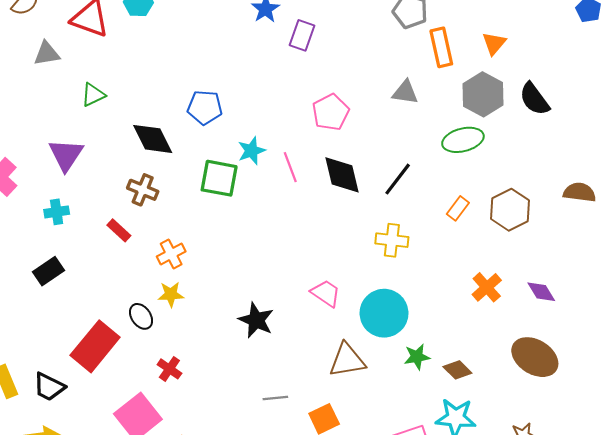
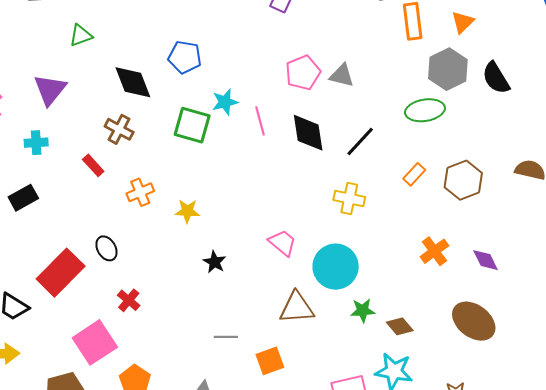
gray triangle: (405, 92) -> (342, 76), moved
yellow star: (171, 294) -> (187, 211), moved
black star: (256, 320) -> (215, 262), size x0.7

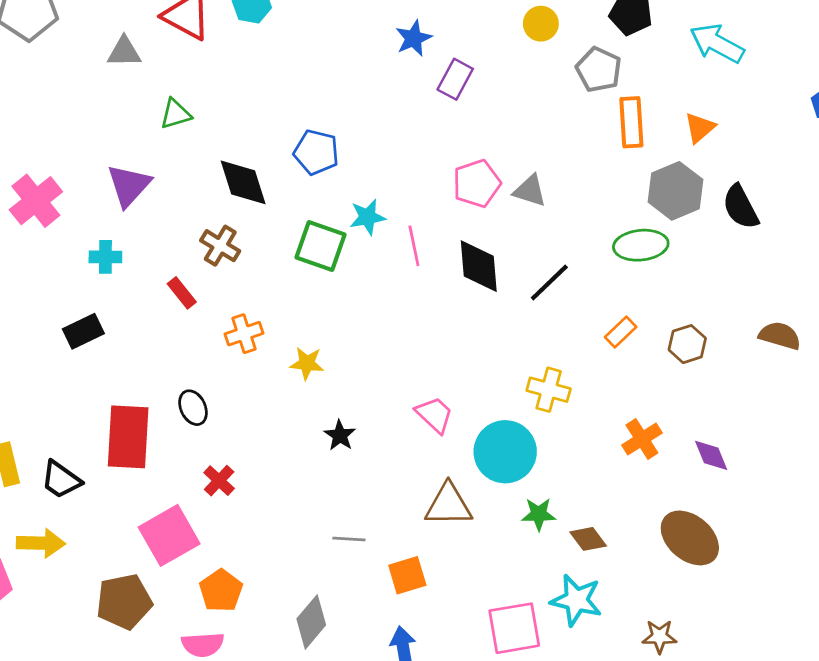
brown hexagon: (463, 180) -> (687, 344), size x0.7
yellow cross: (349, 199) -> (549, 390), moved
red rectangle: (61, 273) -> (128, 437), turned -45

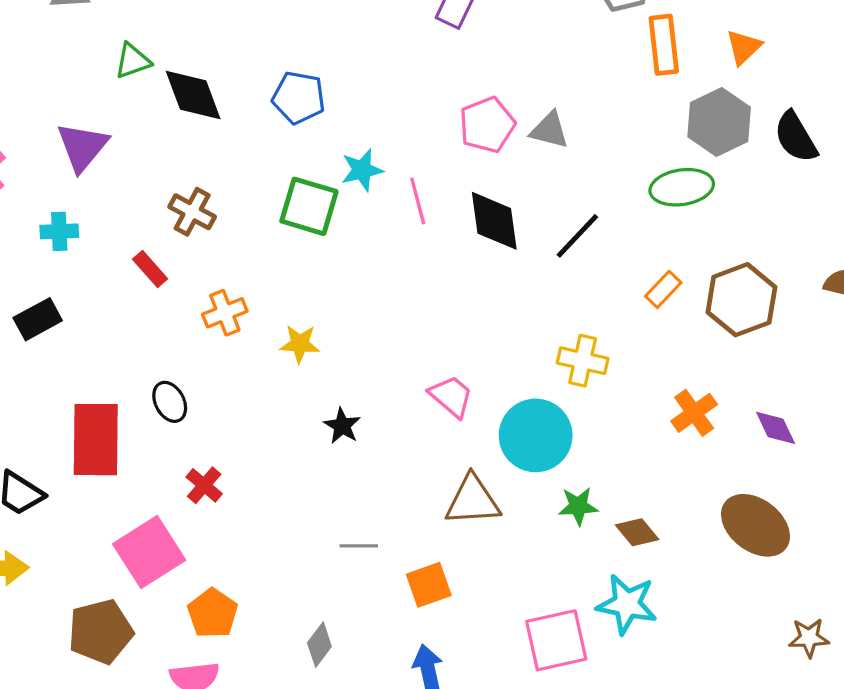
black diamond: (243, 182) -> (193, 95), moved
brown hexagon: (687, 344) -> (741, 300), size x1.6
gray diamond: (311, 622) -> (319, 645), size x0.7
brown star: (659, 637) -> (809, 638), moved

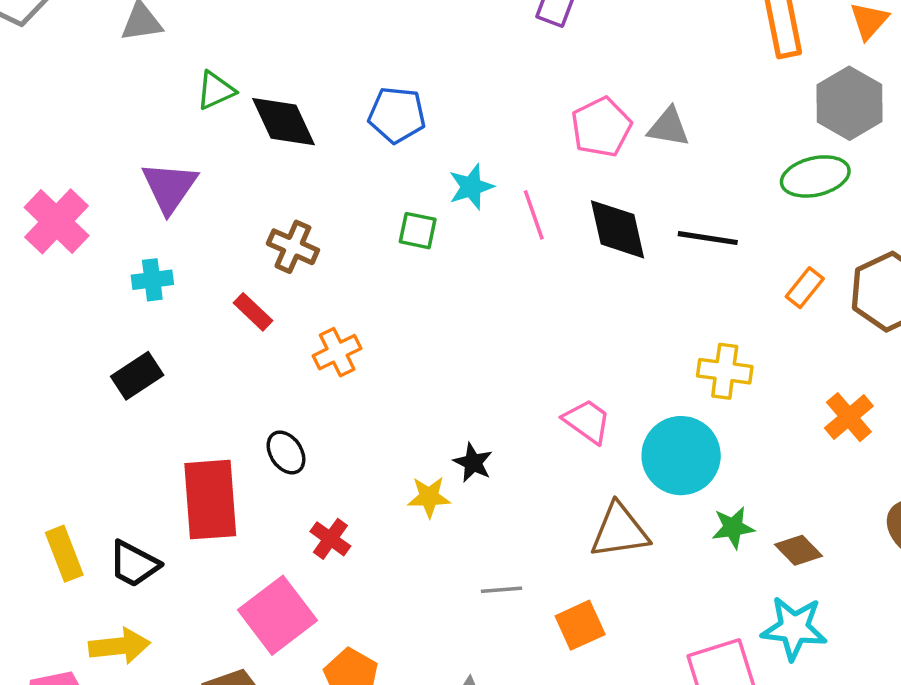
green square: (309, 206) -> (418, 231), size x0.6
black line: (577, 236) -> (708, 238), turned 60
yellow star: (300, 344) -> (429, 497), moved

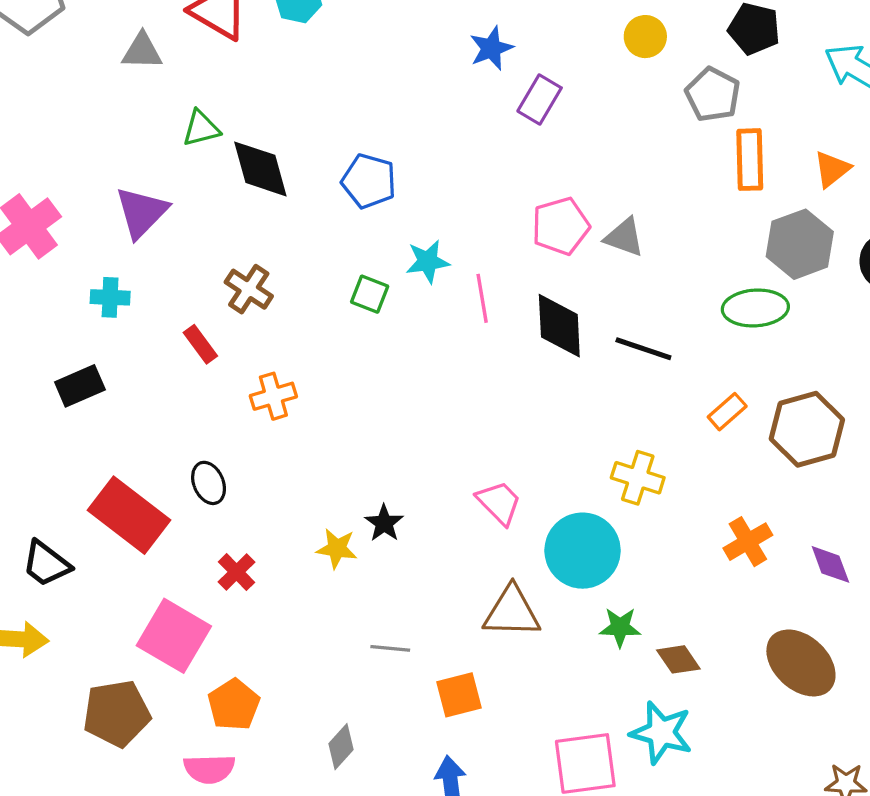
red rectangle: (210, 500) -> (129, 515), turned -58
pink square: (278, 615) -> (174, 636), turned -32

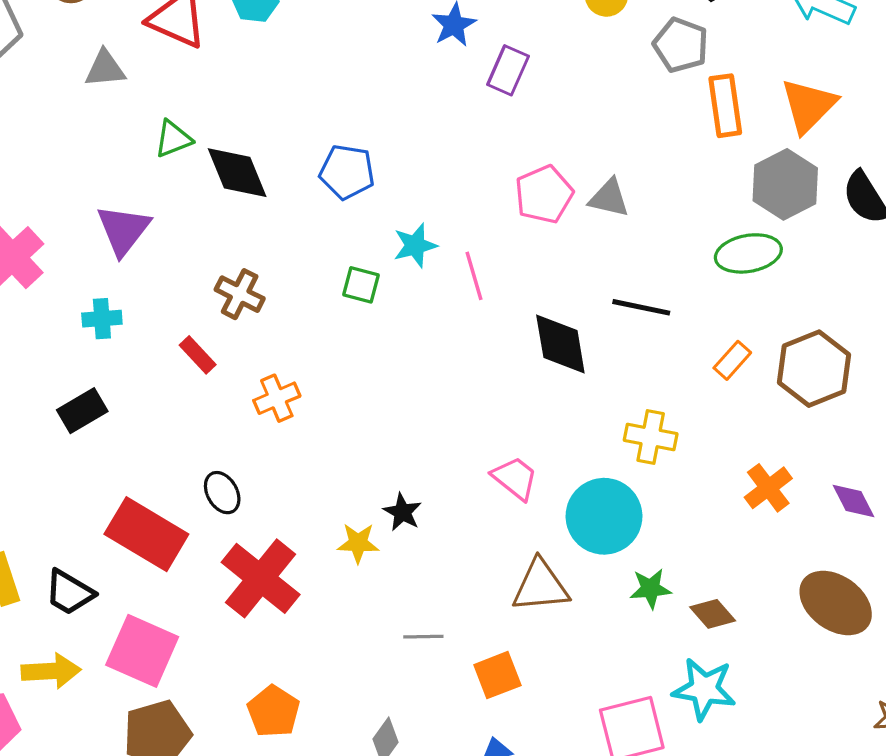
orange triangle: (832, 169) -> (809, 106), size x1.5
black diamond: (559, 326) -> (560, 344), moved
red cross: (236, 572) -> (261, 578), size x2.0
pink square: (174, 636) -> (142, 651), moved

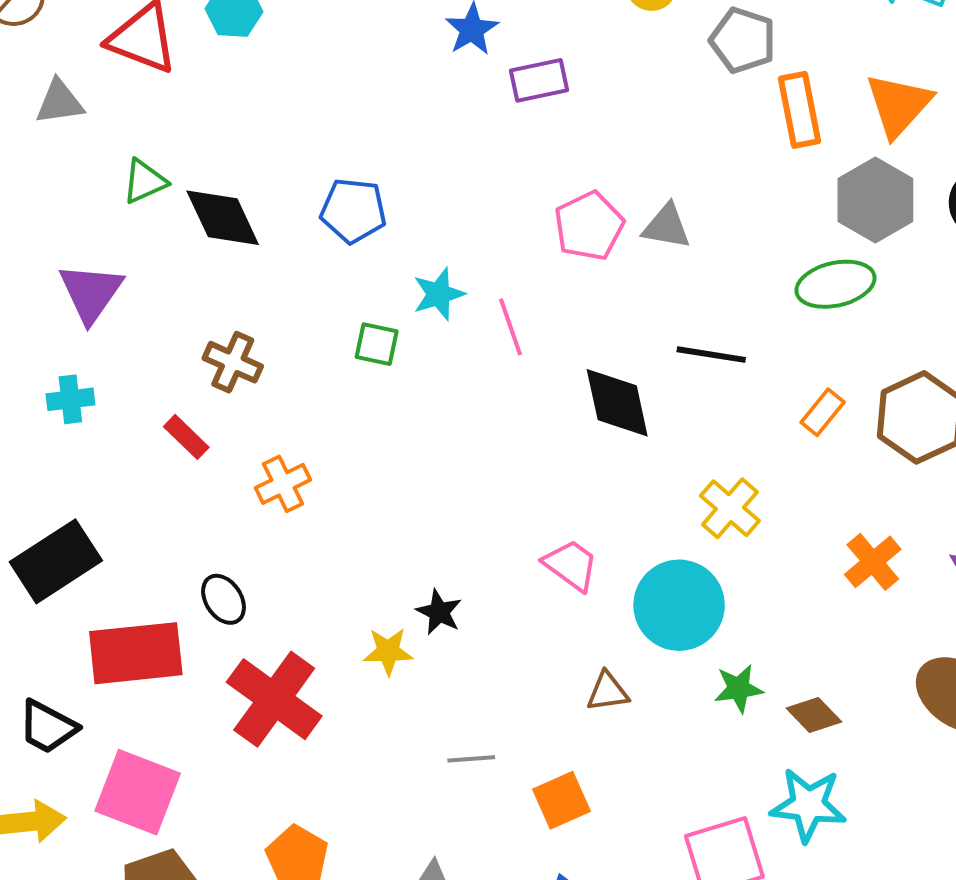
purple rectangle: (508, 70) -> (539, 80), turned 57
black rectangle: (82, 411) -> (56, 561), moved, size x1.5
yellow cross: (651, 437) -> (730, 508), turned 33
red rectangle: (146, 534) -> (136, 653), turned -34
brown triangle: (541, 586) -> (608, 692), size x0.6

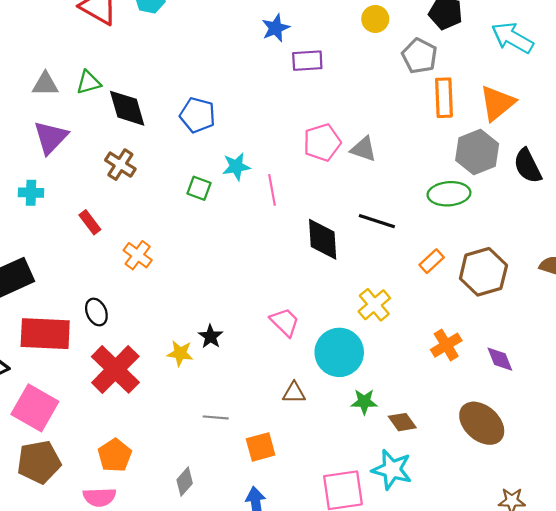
gray triangle: (60, 102) -> (45, 84), moved
brown cross: (233, 362) -> (120, 165), moved
orange cross: (283, 484) -> (138, 255), turned -36

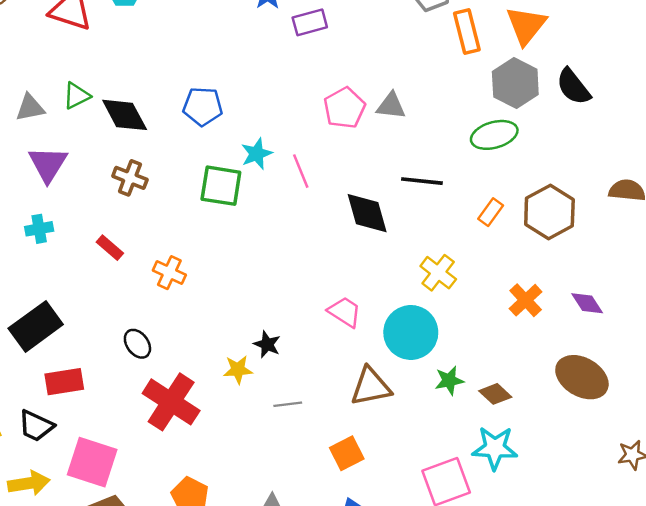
green square: (199, 188) -> (221, 186), size x1.6
red rectangle: (45, 334) -> (64, 382), moved, size x0.7
brown triangle: (294, 393) -> (371, 387), size x1.6
gray line: (216, 417) -> (288, 404), moved

